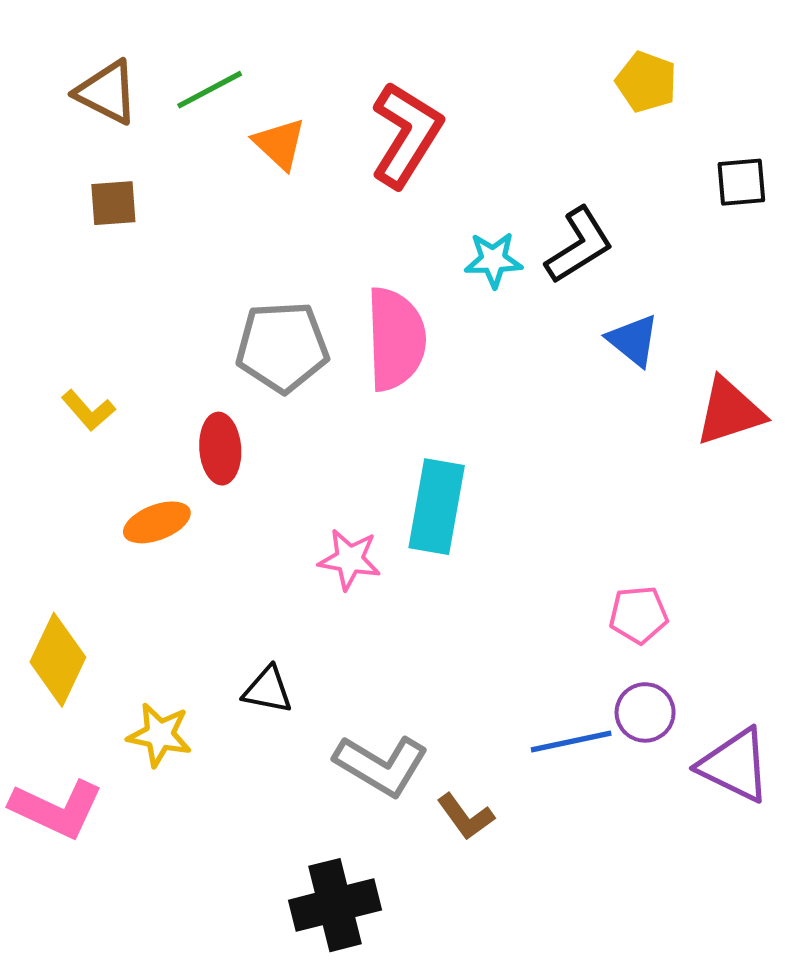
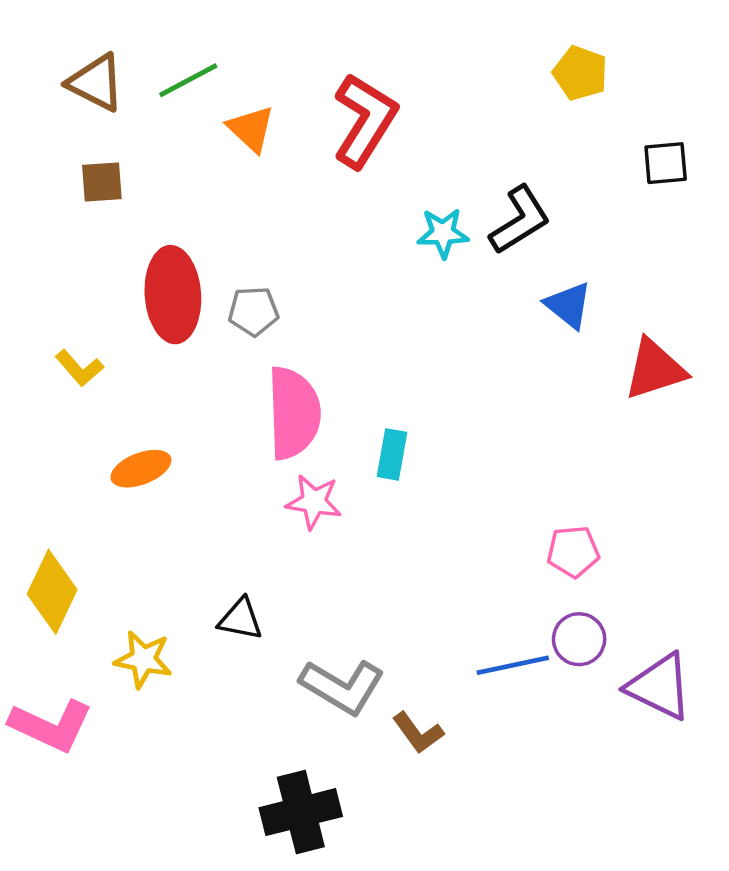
pink semicircle: (396, 339) -> (294, 413), moved
gray pentagon: (282, 347) -> (253, 311), size x0.6
red ellipse: (220, 449) -> (173, 295), moved, size x1.5
cyan rectangle: (437, 507) -> (392, 454), size x0.6

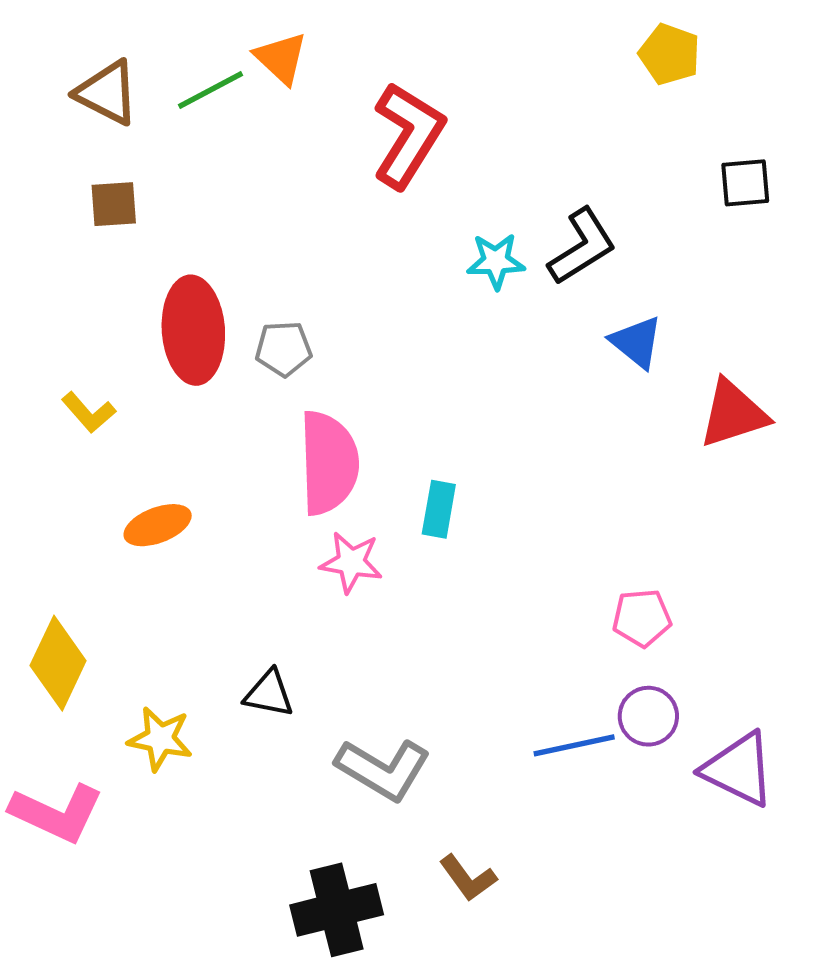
yellow pentagon: (580, 73) -> (670, 54), moved
orange triangle: (251, 129) -> (281, 58), moved
brown L-shape: (418, 733) -> (468, 878), moved

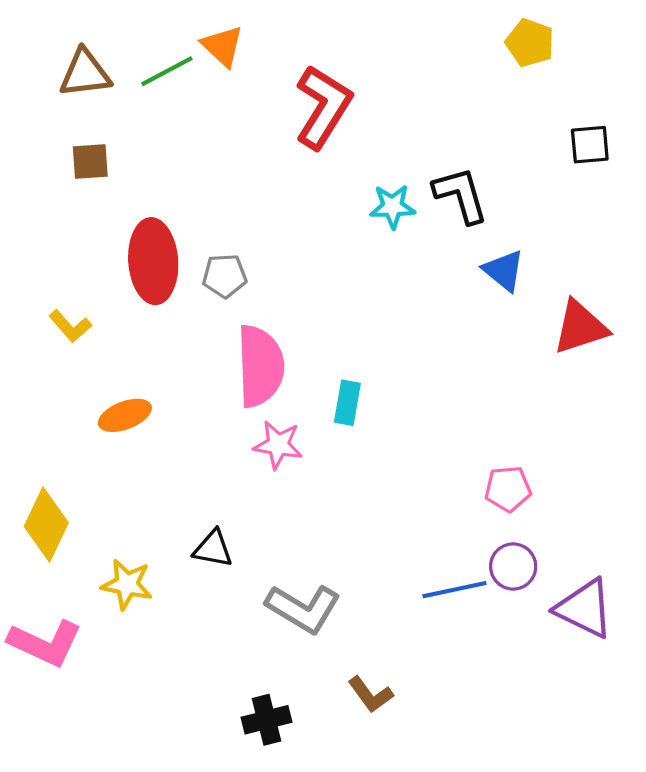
brown triangle: (107, 93) -> (85, 73), turned -34
black L-shape: (582, 247) -> (461, 195), turned -74
black cross: (337, 910) -> (267, 720), size x0.7

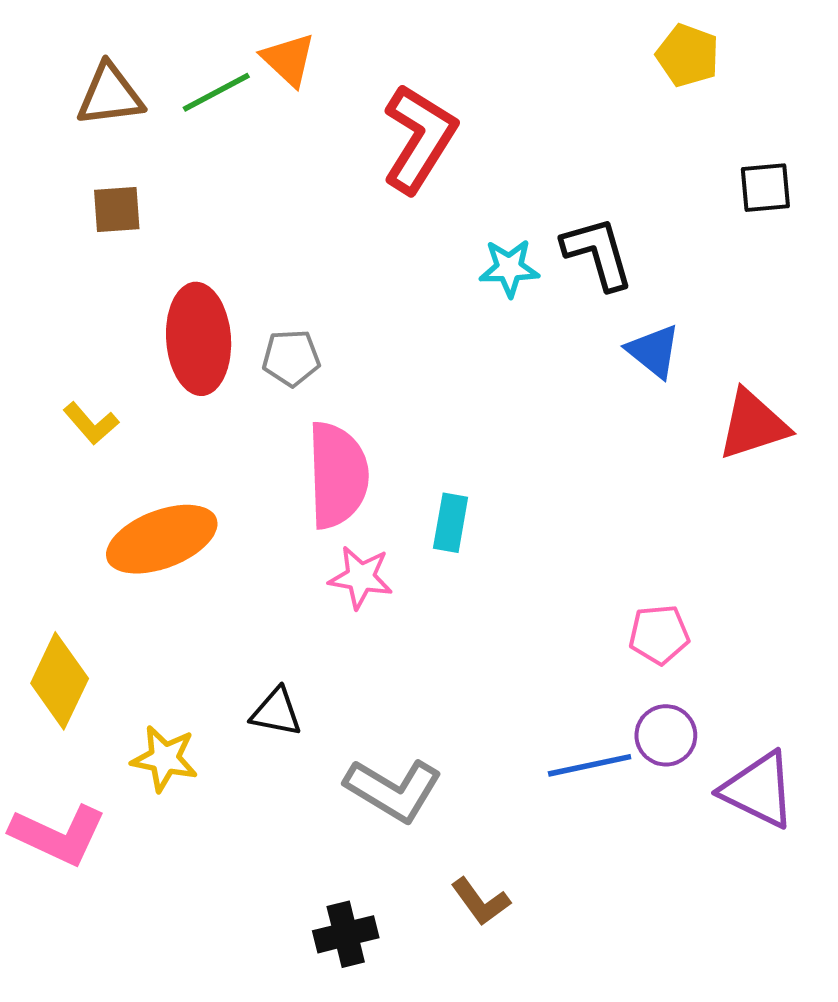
orange ellipse: (125, 415) -> (162, 539), size x1.6

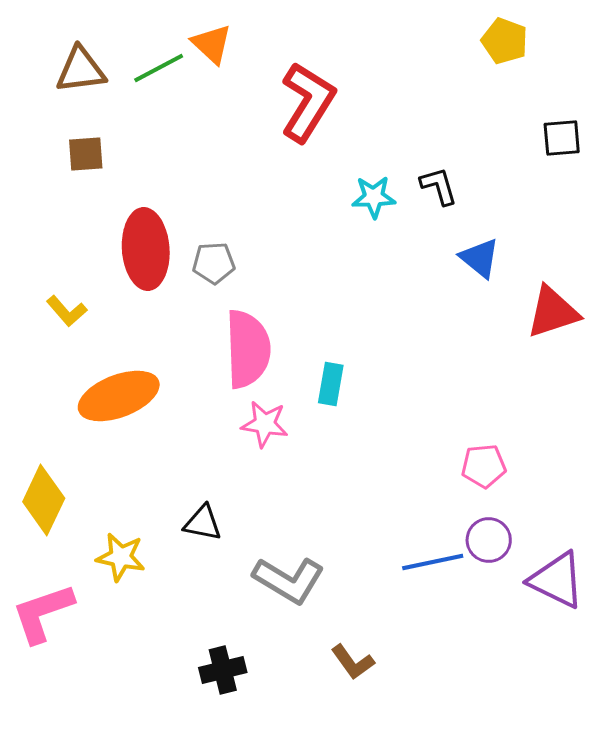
black L-shape: (598, 253) -> (439, 186), size x0.7
pink L-shape: (58, 835) -> (43, 613), turned 136
black cross: (346, 934) -> (223, 670), moved

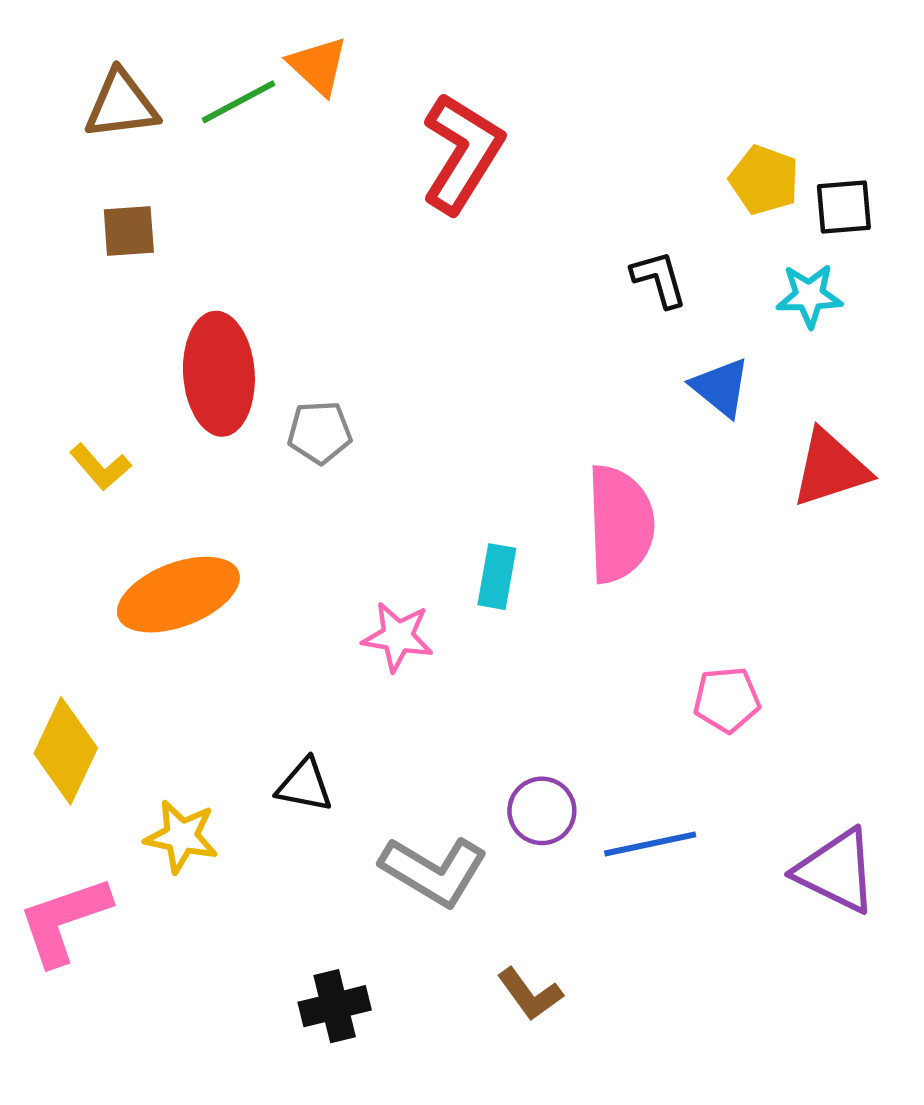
yellow pentagon: (505, 41) -> (764, 180), moved
cyan star: (374, 197) -> (809, 296), moved
gray pentagon: (214, 263) -> (320, 432), moved
pink semicircle: (248, 349) -> (620, 524), moved
purple circle: (489, 540) -> (542, 811), moved

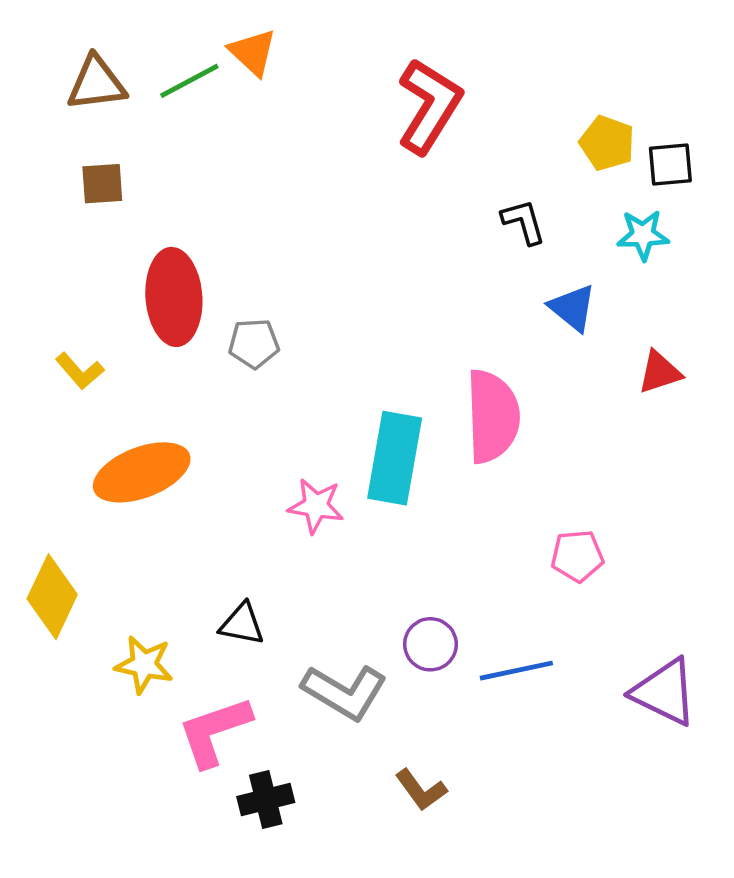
red L-shape: (462, 153) -> (429, 106), moved
red triangle: (830, 468) -> (660, 372), size x0.7
cyan rectangle: (497, 577) -> (395, 458), size x1.8
pink L-shape: (64, 921) -> (214, 731), moved

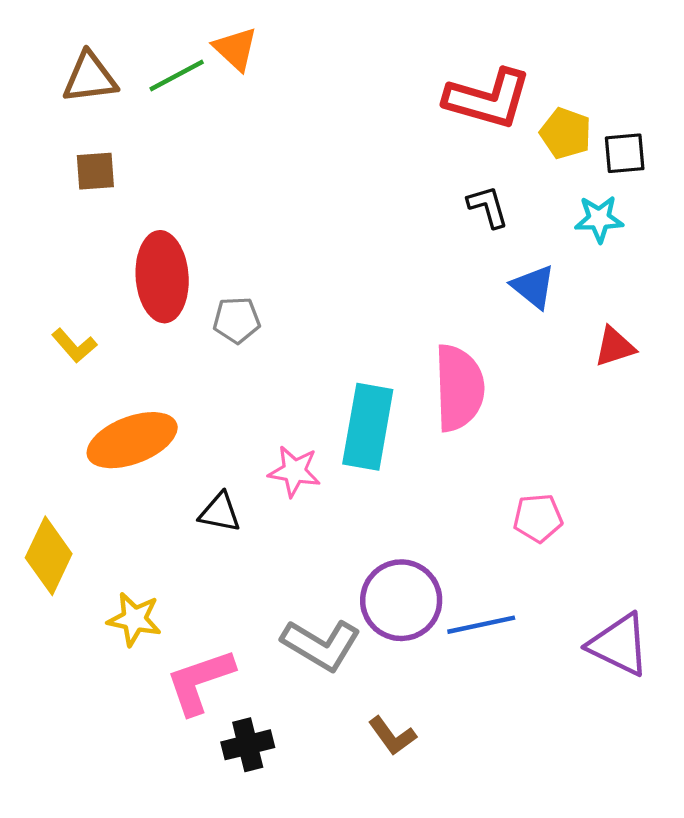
red L-shape: (429, 106) -> (488, 99), moved, turned 74
black triangle: (242, 624) -> (220, 512), moved
purple circle: (430, 644) -> (401, 600), size x1.6

